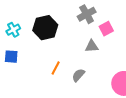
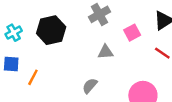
pink square: (106, 29) -> (132, 33), moved
orange line: (56, 68) -> (33, 77), moved

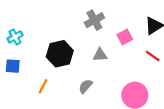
black hexagon: (51, 30) -> (60, 54), moved
orange line: (33, 77) -> (43, 86), moved

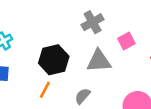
gray triangle: (100, 55) -> (99, 61), size x1.5
orange line: (43, 86) -> (45, 90), moved

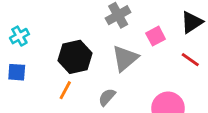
gray triangle: (99, 61) -> (125, 58), turned -36

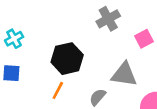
gray triangle: (125, 58) -> (124, 75), moved, turned 48

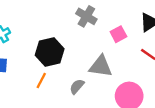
gray cross: (108, 19) -> (86, 16), turned -30

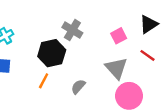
gray cross: (86, 16) -> (72, 30), moved
gray triangle: (101, 66) -> (116, 68), moved, turned 40

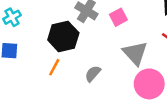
pink square: (119, 36) -> (118, 17), moved

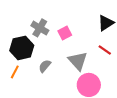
gray semicircle: (93, 74) -> (45, 66), moved

